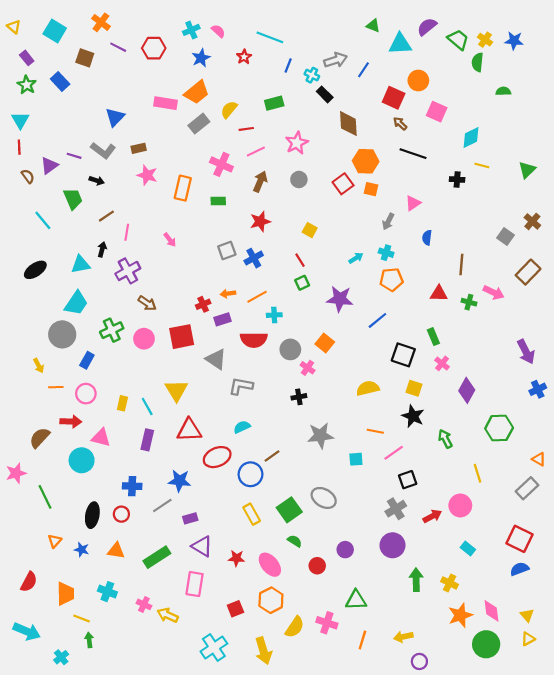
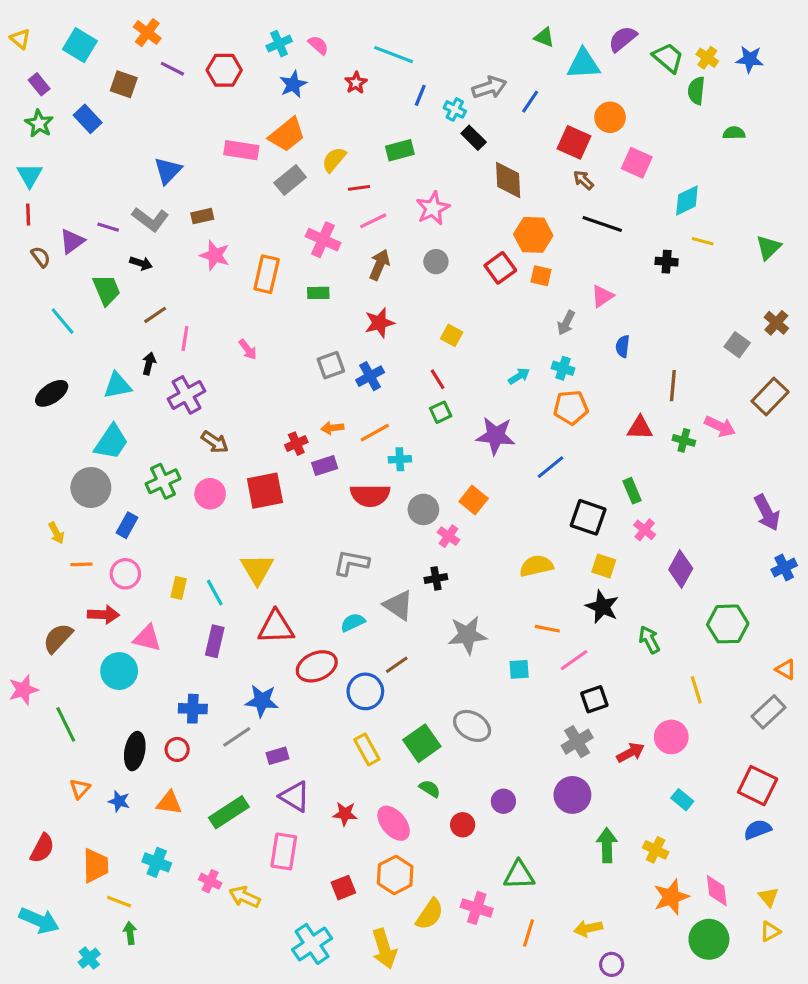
gray triangle: (216, 359) -> (398, 605), moved

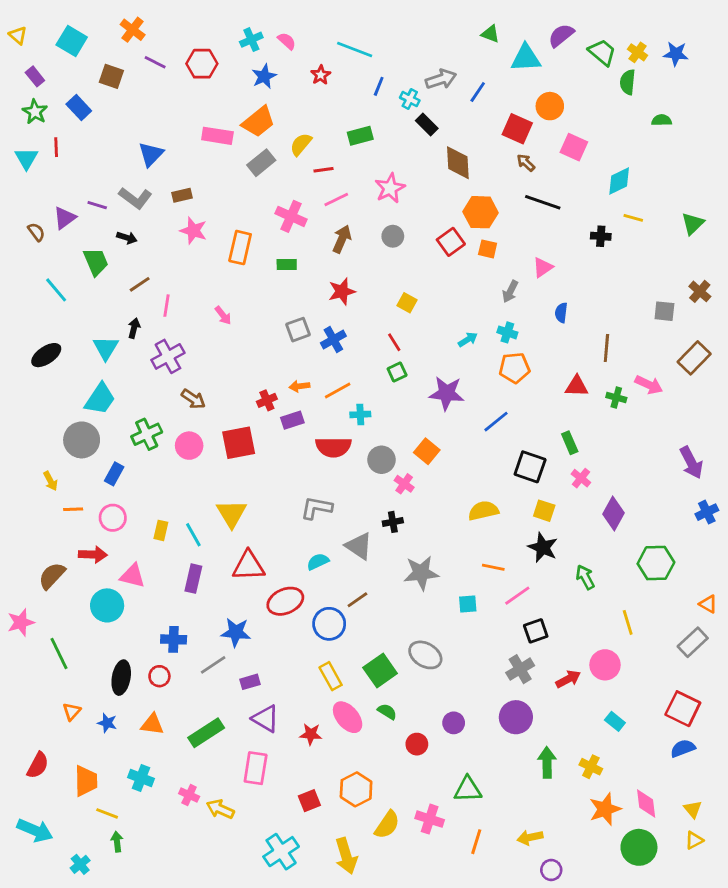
red line: (28, 215) -> (56, 147), moved
gray square: (737, 345) -> (664, 311), turned -30
cyan triangle: (118, 386) -> (106, 348), turned -48
pink ellipse: (394, 823) -> (348, 717), moved

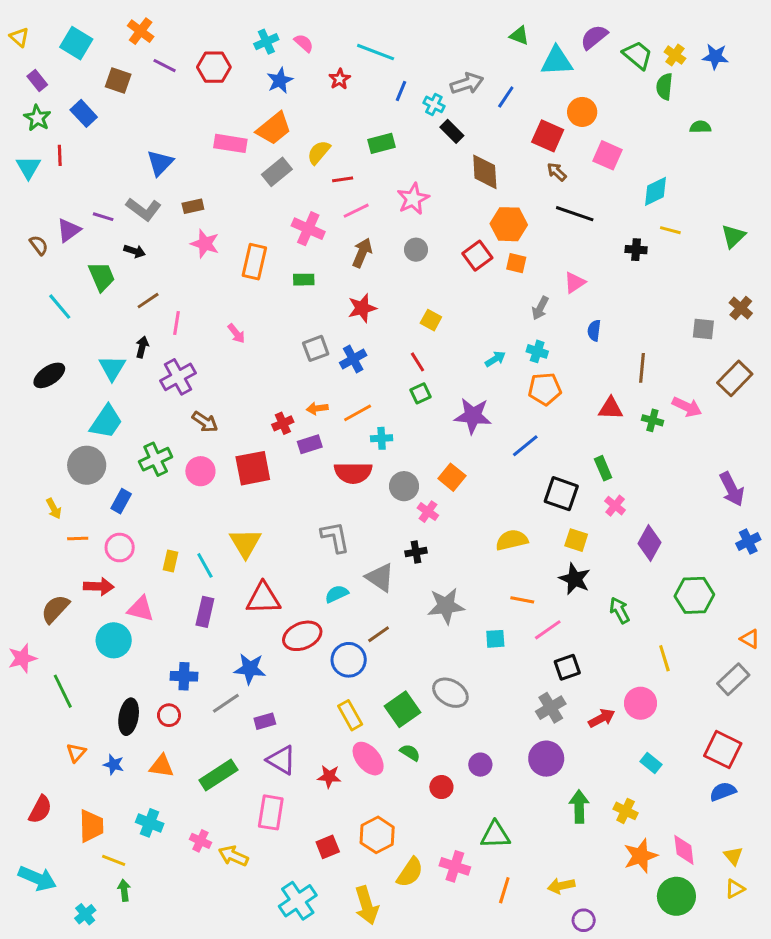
gray L-shape: (316, 508) -> (335, 537), turned 68

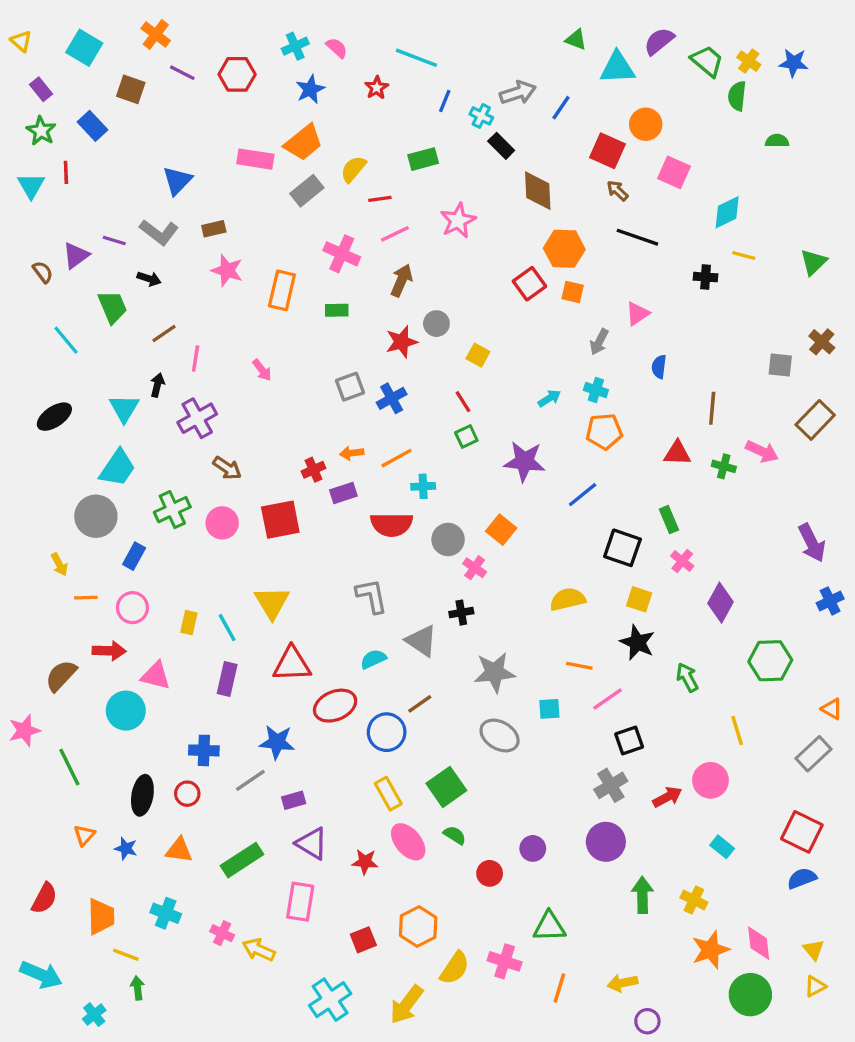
gray circle: (416, 250) -> (436, 324), moved
gray ellipse: (450, 693) -> (500, 735), moved
yellow arrow: (367, 905) -> (407, 1005), turned 54

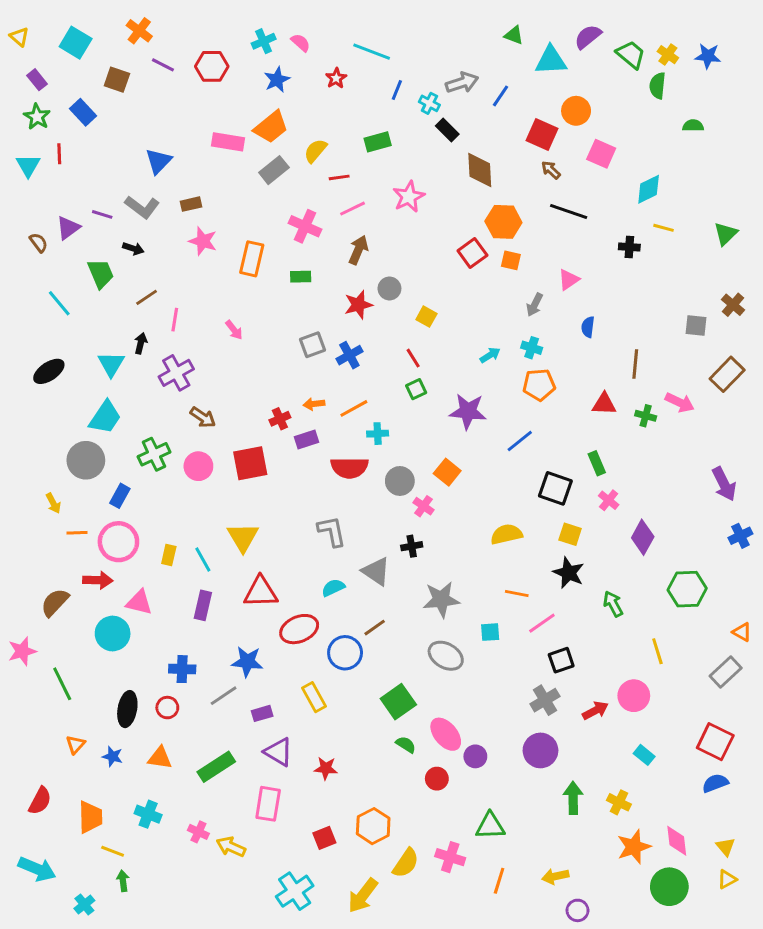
pink circle: (132, 608) -> (118, 542), size x1.4
yellow rectangle: (388, 794) -> (314, 697), moved
pink ellipse: (408, 842) -> (446, 734), moved

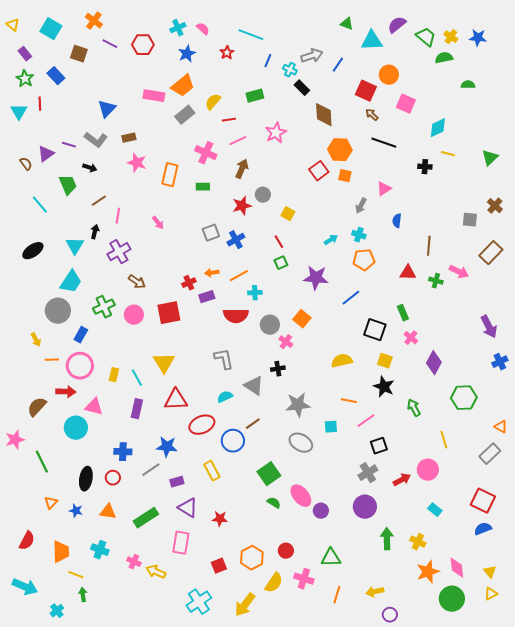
green semicircle: (657, 86) -> (444, 58), turned 72
red circle: (437, 779) -> (286, 551), moved

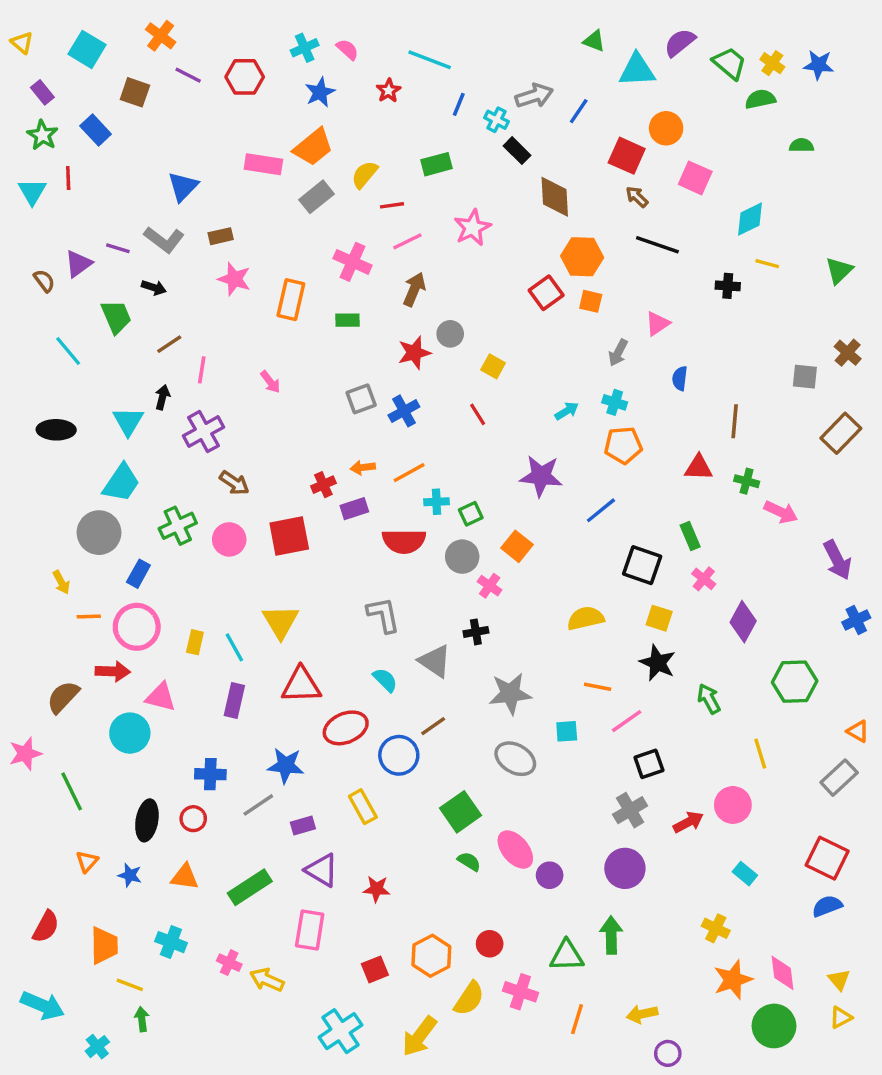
black ellipse: (33, 251) -> (56, 430), turned 35
green square: (281, 263) -> (471, 514), moved
pink arrow: (459, 272) -> (781, 512), moved
cyan semicircle: (225, 397) -> (385, 680), turned 70
green arrow: (387, 539) -> (611, 935), moved

